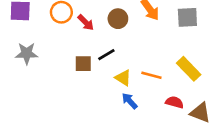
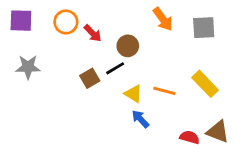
brown circle: (118, 19) -> (128, 46), moved
brown square: (83, 64) -> (90, 78), turned -30
red semicircle: (175, 102) -> (190, 137), moved

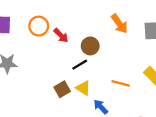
brown square: (90, 78) -> (62, 89), moved
yellow triangle: (133, 94) -> (83, 88), moved

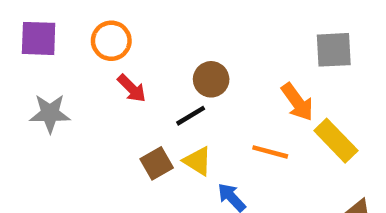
orange arrow: (119, 24) -> (297, 102), moved
red arrow: (61, 35) -> (132, 88), moved

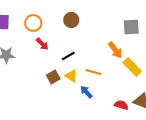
brown circle: (211, 79) -> (71, 20), moved
orange line: (270, 152) -> (93, 72), moved

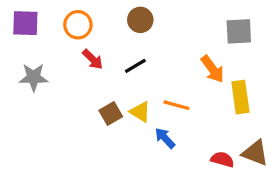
black line: (68, 56) -> (135, 66), moved
yellow rectangle: (132, 67) -> (240, 97), turned 36

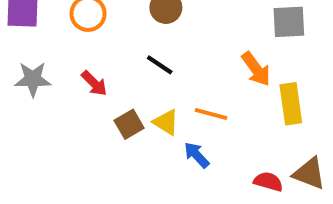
red arrow: (93, 59) -> (94, 83), moved
black line: (135, 66) -> (160, 65), turned 65

